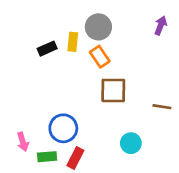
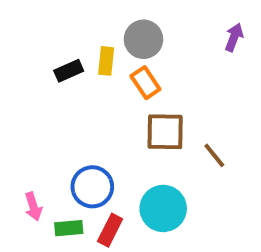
brown line: (162, 107) -> (214, 155), moved, turned 42
cyan circle: (131, 143) -> (163, 208), moved, size x1.5

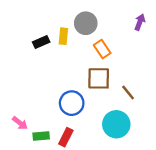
orange rectangle: (145, 83) -> (102, 49), moved
blue circle: (92, 187) -> (72, 103), moved
pink arrow: (33, 207) -> (20, 123), turned -35
cyan circle: (163, 208) -> (116, 124), moved

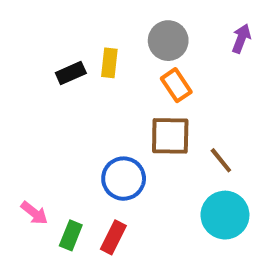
gray circle: (86, 23) -> (168, 41), moved
cyan circle: (116, 124) -> (225, 215), moved
green rectangle: (41, 136) -> (71, 235), turned -63

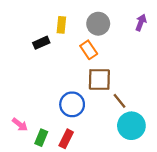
yellow rectangle: (109, 63) -> (61, 25), moved
orange rectangle: (176, 85) -> (89, 50), moved
brown line: (221, 160) -> (120, 101), moved

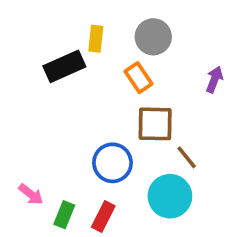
purple arrow: (141, 23) -> (214, 79), moved
black rectangle: (41, 43) -> (64, 66), size x1.5
cyan circle: (131, 126) -> (170, 196), moved

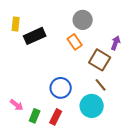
yellow rectangle: (96, 39) -> (16, 24), moved
brown square: (155, 124) -> (100, 60), moved, turned 30

